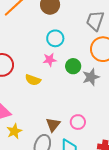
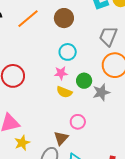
yellow semicircle: (33, 80) -> (64, 92), moved
pink circle: (78, 122) -> (78, 122), moved

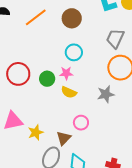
green circle: (84, 81) -> (47, 79), moved
yellow star: (22, 143) -> (36, 132), moved

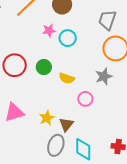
pink star: (66, 73) -> (49, 30), moved
pink circle: (81, 123) -> (85, 99), moved
yellow star: (36, 132) -> (47, 118), moved

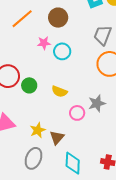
green circle: (44, 67) -> (29, 85), moved
gray star: (104, 76) -> (97, 103), moved
gray ellipse: (56, 145) -> (34, 158), moved

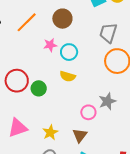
yellow semicircle: (59, 92) -> (68, 76), moved
brown triangle: (57, 138) -> (80, 135), moved

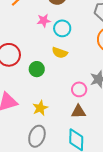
green circle: (39, 88) -> (37, 69), moved
brown triangle: (80, 135) -> (78, 112), moved, turned 49

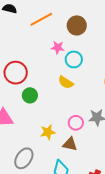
green circle: (37, 69) -> (30, 95), moved
yellow star: (40, 108) -> (48, 132), moved

